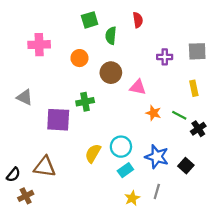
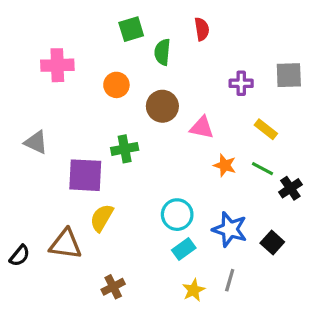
yellow rectangle: (194, 88) -> (266, 129), moved, turned -40
yellow semicircle: (93, 153) -> (102, 218), moved
brown cross: (26, 196) -> (113, 287), moved

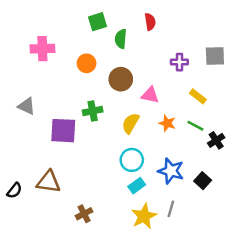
yellow semicircle: (102, 218) -> (131, 123), moved
yellow star: (194, 290) -> (144, 216), size x1.5

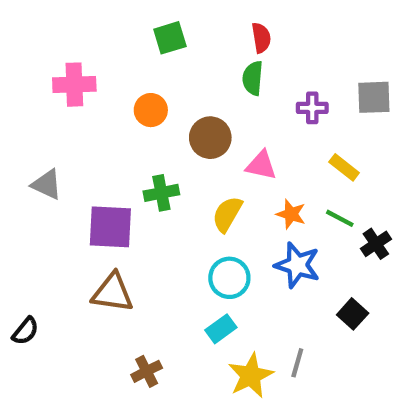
green semicircle: (121, 39) -> (253, 78), moved
blue star: (171, 171) -> (297, 265), moved
brown triangle: (49, 182) -> (113, 293), moved
cyan rectangle: (137, 186) -> (221, 329), moved

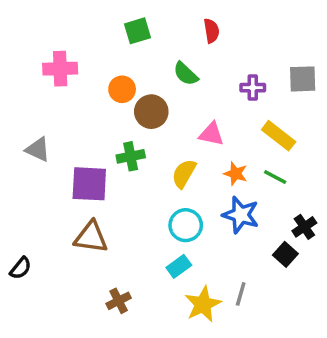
green semicircle: (253, 78) -> (186, 74), moved, turned -52
brown circle: (210, 138) -> (151, 112), moved
yellow rectangle: (344, 167) -> (279, 136), size x1.4
black cross: (376, 244) -> (304, 227), moved

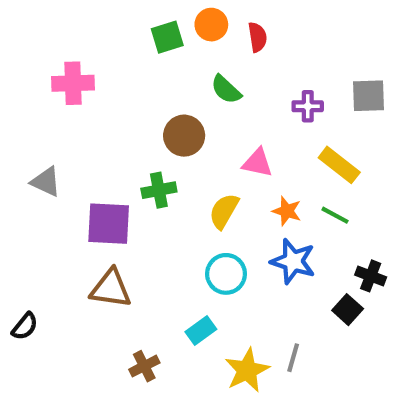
orange circle: (122, 89) -> (211, 25), moved
black cross: (304, 227) -> (371, 276), turned -35
cyan rectangle: (179, 266) -> (201, 330), moved

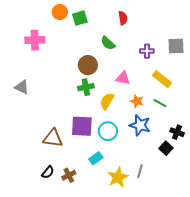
orange circle: (211, 25) -> (60, 12), moved
green cross: (159, 190) -> (86, 87), moved
purple square: (109, 224) -> (82, 126), moved
black semicircle: (25, 326) -> (48, 172), moved

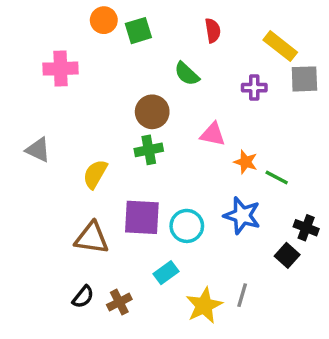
yellow rectangle: (162, 79) -> (280, 46), moved
yellow semicircle: (107, 101) -> (95, 174), moved
orange star: (137, 101) -> (246, 162), moved

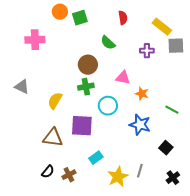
green line: (277, 178) -> (172, 110), moved
cyan circle: (187, 226) -> (108, 106), moved
black cross: (306, 228) -> (173, 178), moved, turned 32

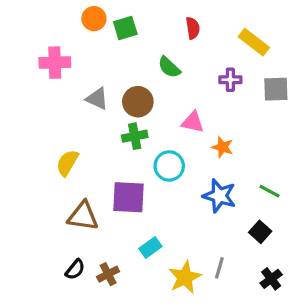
gray square: (176, 46) -> (276, 89), moved
gray triangle: (22, 87) -> (97, 99), moved
yellow semicircle: (55, 101) -> (67, 163), moved
green line: (172, 110) -> (270, 191), moved

